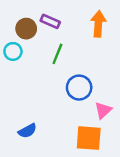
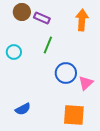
brown circle: (26, 29) -> (22, 12), moved
cyan circle: (13, 51) -> (14, 52), moved
pink triangle: (103, 110) -> (86, 83), moved

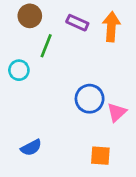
purple rectangle: (42, 18) -> (77, 23), moved
green line: (48, 45) -> (46, 46), moved
orange square: (74, 115) -> (100, 156), size x0.7

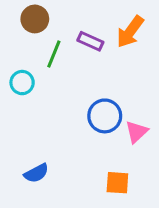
purple rectangle: (77, 23) -> (90, 41), moved
orange arrow: (111, 27) -> (130, 32), turned -148

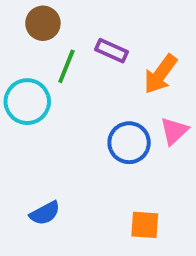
orange arrow: (130, 32) -> (160, 74), moved
cyan circle: (22, 83) -> (27, 102), size x1.5
pink triangle: (137, 132) -> (174, 131), moved

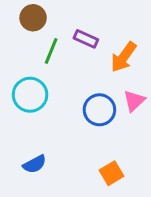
cyan circle: (27, 102) -> (30, 95), moved
orange square: (145, 225) -> (112, 173), turned -35

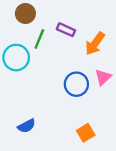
cyan circle: (30, 95) -> (16, 58), moved

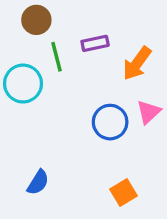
purple rectangle: (66, 30) -> (95, 43), turned -36
green line: (39, 39) -> (56, 57), turned -36
blue semicircle: (27, 126) -> (38, 182), turned -30

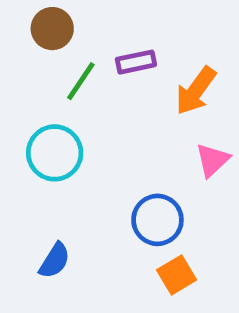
green line: (56, 57) -> (81, 81), turned 48
cyan circle: (23, 84) -> (55, 153), moved
blue circle: (110, 122) -> (157, 220), moved

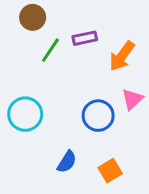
cyan circle: (55, 153) -> (25, 114), moved
blue circle: (157, 220) -> (98, 116), moved
blue semicircle: (55, 261) -> (67, 162), moved

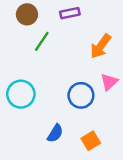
purple rectangle: (85, 38) -> (70, 13), moved

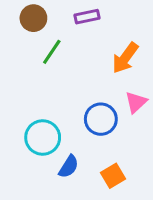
cyan circle: (21, 94) -> (43, 137), moved

